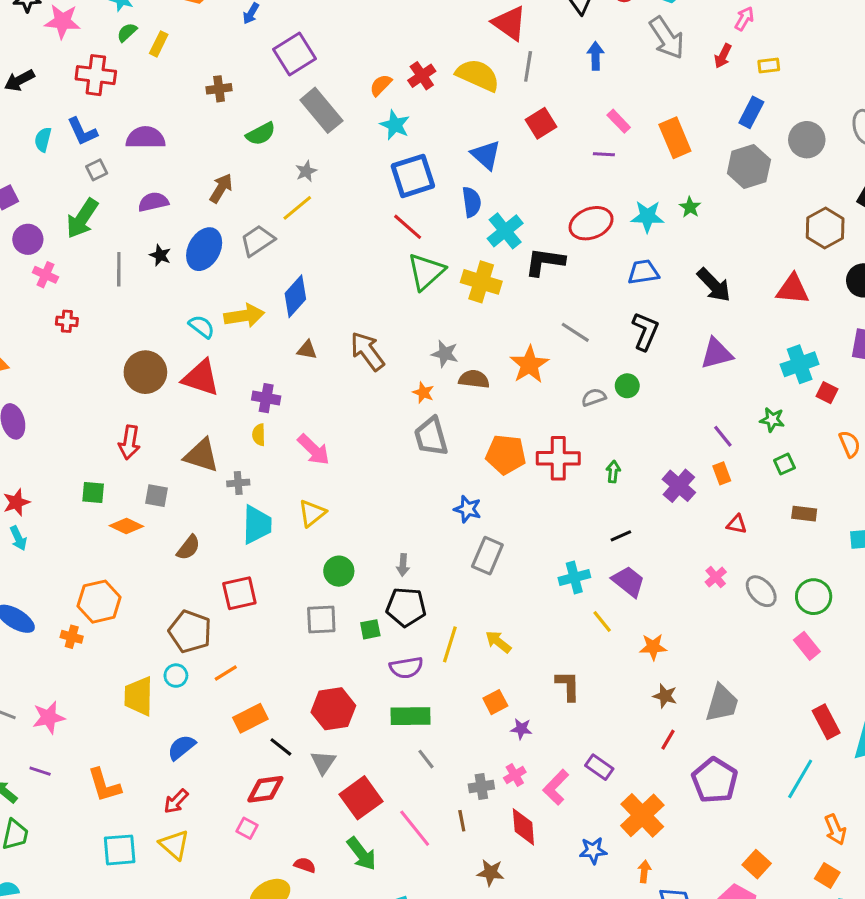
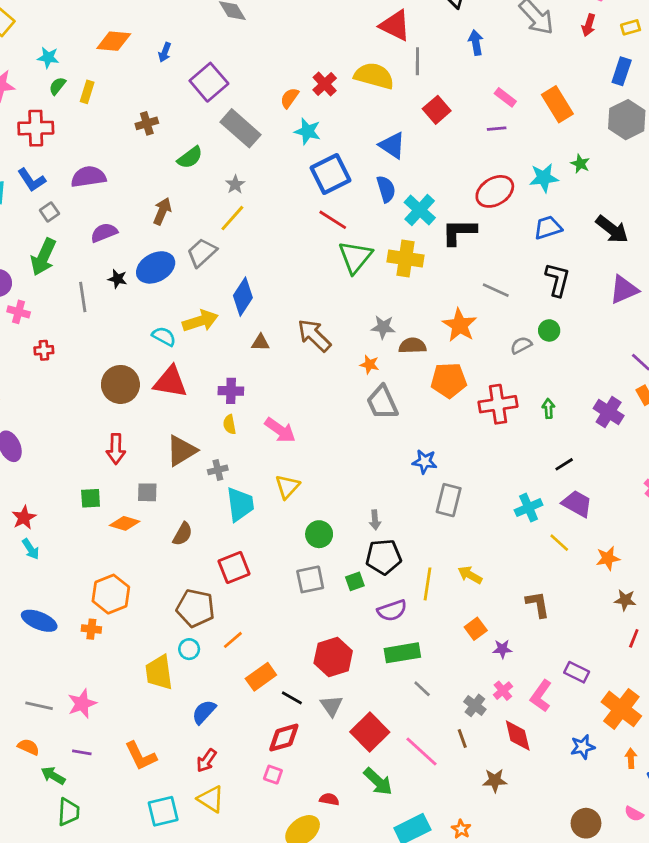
blue ellipse: (204, 249) -> (156, 267), turned 42
orange pentagon: (506, 454) -> (449, 380), moved
brown triangle: (201, 455) -> (181, 451), turned -40
gray cross: (481, 786) -> (475, 705), turned -35

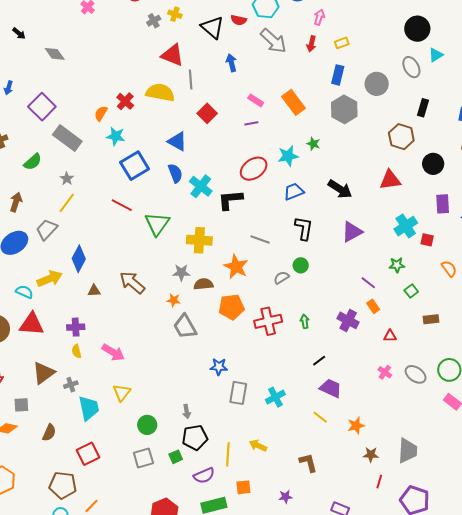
red line: (333, 220) -> (122, 205), moved
yellow cross: (405, 258) -> (199, 240), moved
cyan cross: (529, 508) -> (275, 397), moved
orange square: (476, 629) -> (243, 487), moved, turned 35

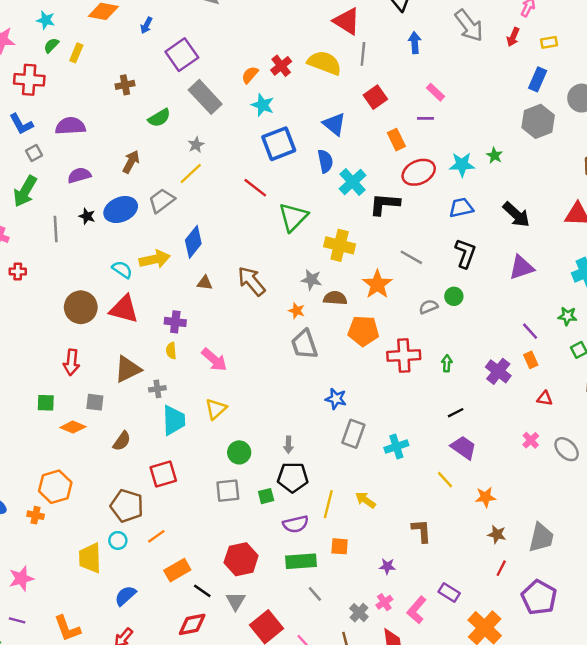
orange rectangle: (294, 102) -> (396, 140), moved, size x0.7

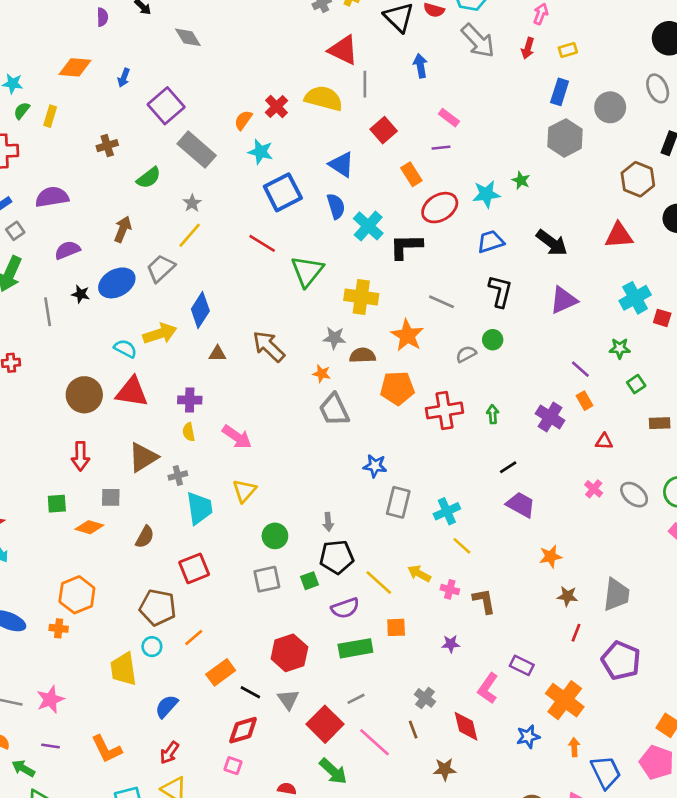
yellow line: (445, 480) -> (462, 546), moved
yellow line: (328, 504) -> (379, 582), turned -56
gray line: (315, 594) -> (356, 699), moved, turned -70
pink cross: (384, 602) -> (450, 589), moved, turned -35

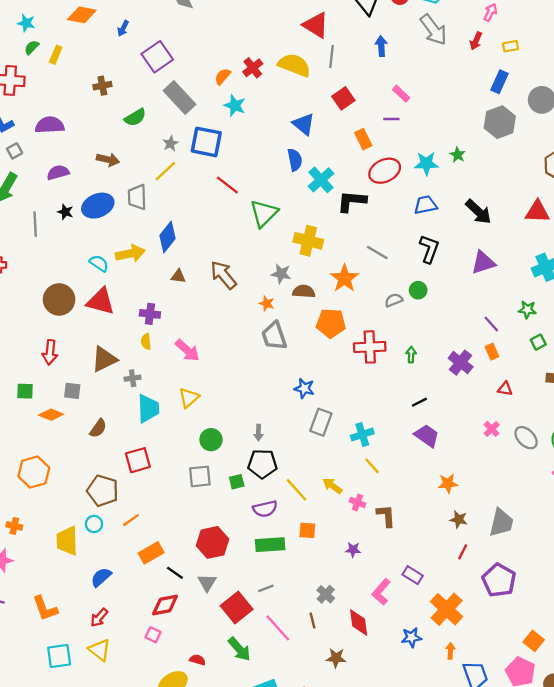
blue square: (283, 192) -> (206, 142), moved, turned 32
brown arrow: (123, 229) -> (108, 160), turned 75
gray trapezoid: (161, 268) -> (137, 197), turned -55
orange cross: (59, 628) -> (14, 526), moved

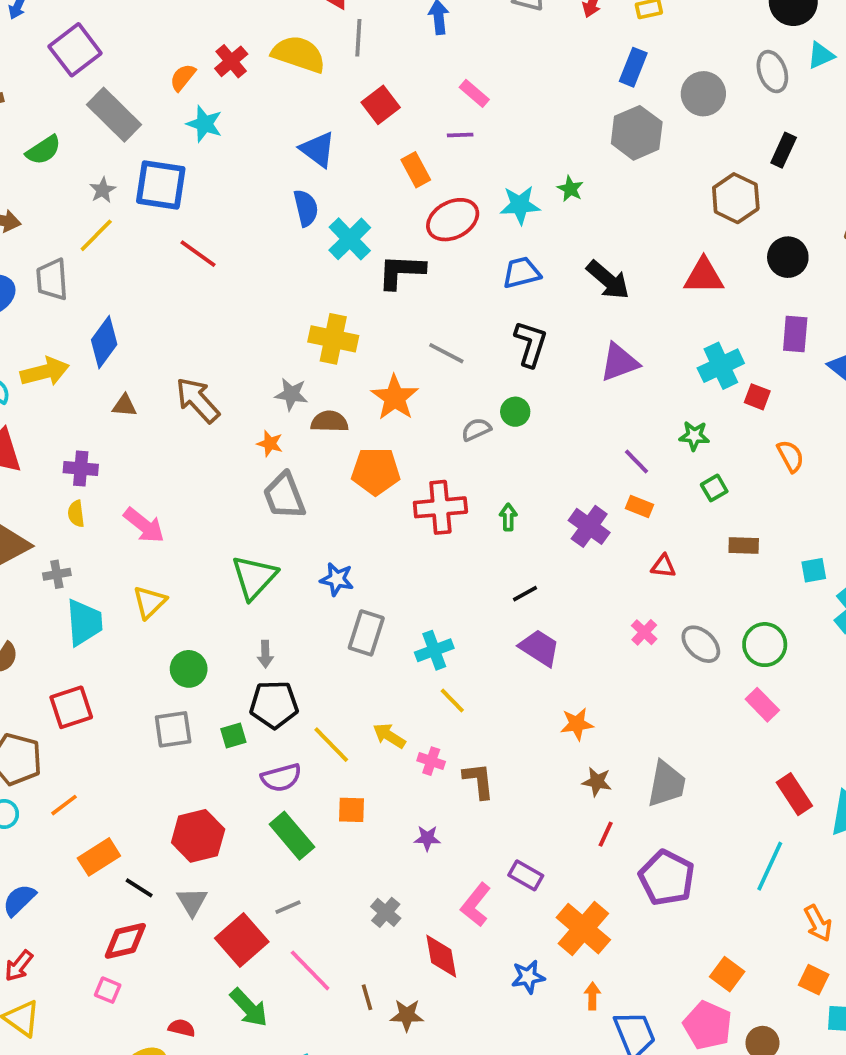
green triangle: (264, 213) -> (254, 577), moved
orange rectangle: (492, 352) -> (639, 507), turned -42
green rectangle: (270, 545) -> (292, 836), turned 56
brown line: (313, 620) -> (367, 997), moved

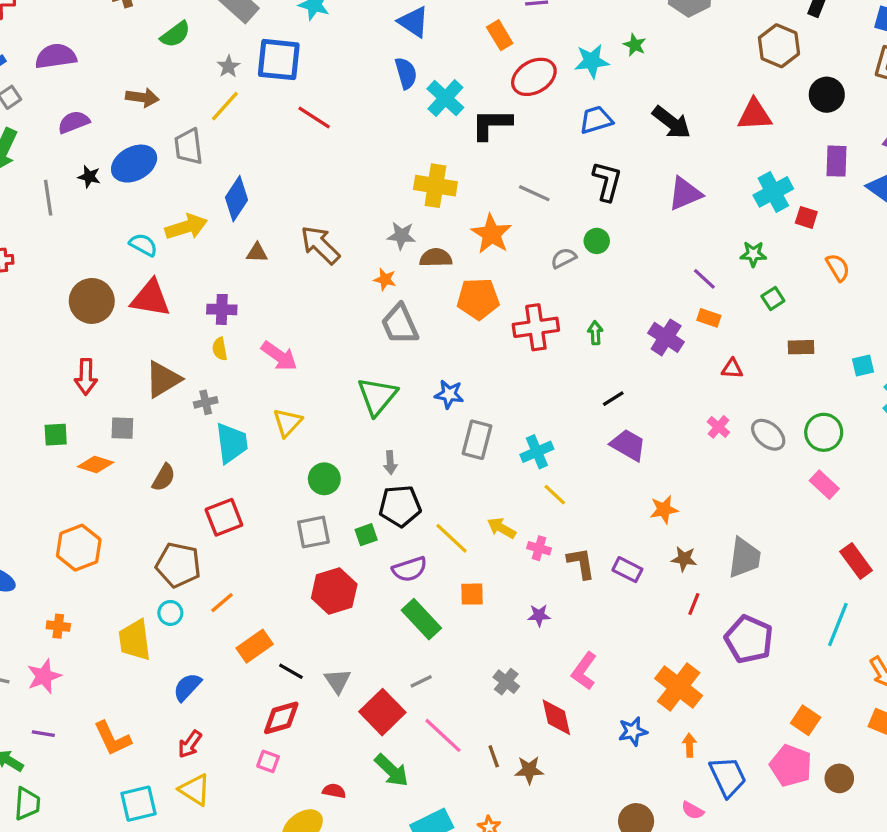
red hexagon: (198, 836) -> (334, 591), moved
purple rectangle: (526, 875) -> (627, 570), moved

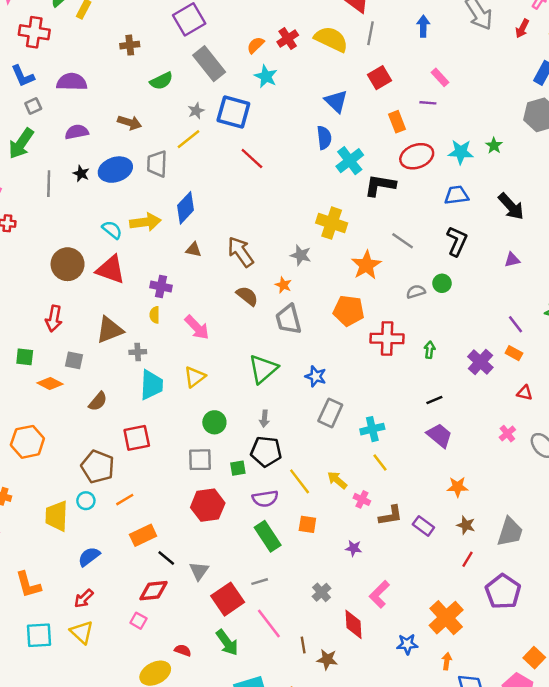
purple triangle: (685, 194) -> (512, 260), size x0.6
brown semicircle: (436, 258) -> (247, 296), moved, turned 30
brown L-shape: (581, 563) -> (391, 515), turned 80

